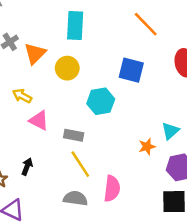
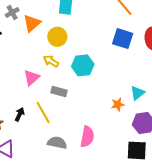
blue square: (131, 70) -> (123, 39), moved
yellow arrow: (22, 96) -> (51, 61), moved
pink triangle: (39, 120) -> (32, 78), turned 48
yellow line: (80, 164) -> (43, 113), moved

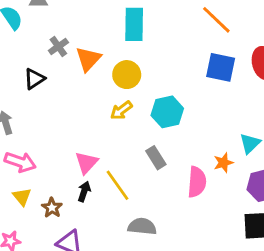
yellow arrow: (51, 61) -> (121, 110), turned -63
pink triangle: (32, 78) -> (86, 163), moved
gray rectangle: (59, 91) -> (156, 158), moved, turned 49
pink semicircle: (87, 137) -> (197, 182), moved

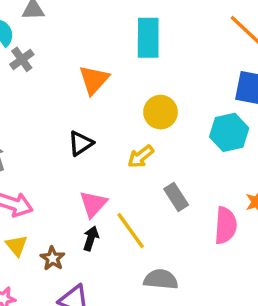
gray cross: (58, 47) -> (22, 59), moved
yellow circle: (127, 75) -> (161, 112), moved
black triangle: (34, 79) -> (81, 143), moved
yellow arrow: (121, 110) -> (141, 157), moved
cyan hexagon: (167, 112) -> (229, 132), moved

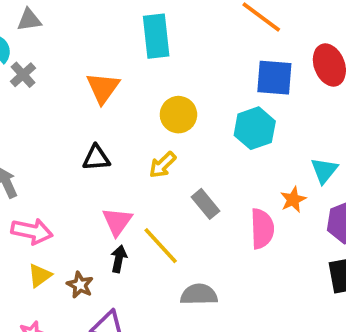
black triangle: (81, 143) -> (96, 158), turned 36
yellow triangle: (17, 246) -> (40, 276), turned 40

